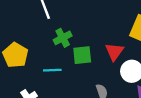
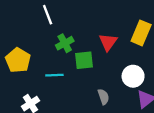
red triangle: (114, 52) -> (108, 42), moved

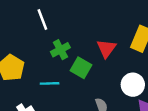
green square: (84, 60) -> (81, 68), turned 36

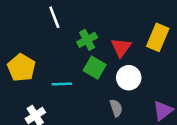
green cross: (60, 50) -> (87, 40), moved
white circle: (133, 85) -> (129, 78), moved

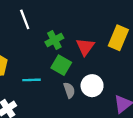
white circle: (129, 78) -> (92, 86), moved
gray semicircle: (116, 108) -> (69, 90), moved

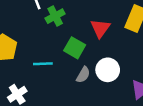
green cross: (54, 40) -> (55, 16), moved
gray semicircle: (69, 90) -> (83, 75), turned 49

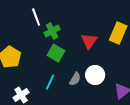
green square: (75, 48) -> (56, 53), moved
cyan line: (43, 64) -> (50, 82), moved, turned -63

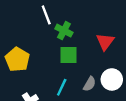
green cross: (52, 31) -> (64, 31), turned -35
green square: (56, 53) -> (68, 55), turned -30

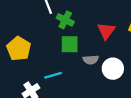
gray semicircle: (90, 84) -> (91, 60), moved, turned 56
cyan line: (62, 87) -> (53, 75), moved, turned 49

